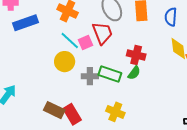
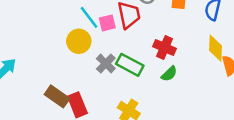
green semicircle: (134, 73) -> (169, 74), moved
gray cross: (90, 76) -> (106, 64), turned 35

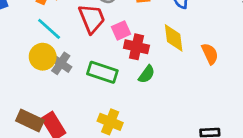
pink square: (107, 23) -> (121, 30), moved
yellow diamond: (215, 48) -> (174, 38), moved
gray cross: (106, 64) -> (61, 63), moved

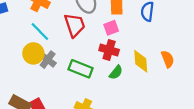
pink square: (121, 30) -> (111, 28), moved
yellow diamond: (174, 38) -> (141, 61), moved

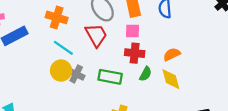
pink square: (111, 28) -> (132, 31), turned 32
orange semicircle: (168, 59) -> (172, 54), moved, turned -84
yellow diamond: (141, 61) -> (171, 79), moved

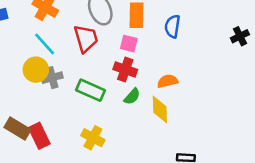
gray cross: (76, 74) -> (52, 78), turned 35

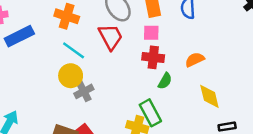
gray cross: (52, 78) -> (84, 91), moved
green rectangle: (91, 90) -> (150, 113), moved, turned 50
yellow diamond: (160, 109) -> (209, 96), moved

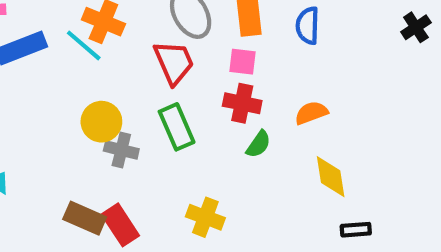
cyan line: (74, 50) -> (84, 45), moved
gray cross: (84, 91) -> (121, 150), turned 36
green rectangle: (150, 113) -> (177, 127), moved

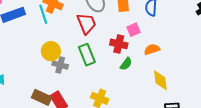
cyan line: (84, 45) -> (43, 14), turned 30
pink square: (243, 62) -> (134, 30), moved, turned -32

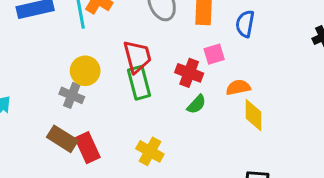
red trapezoid: (86, 24) -> (137, 57), moved
gray cross: (60, 65) -> (72, 95), moved
yellow diamond: (160, 80) -> (254, 115), moved

